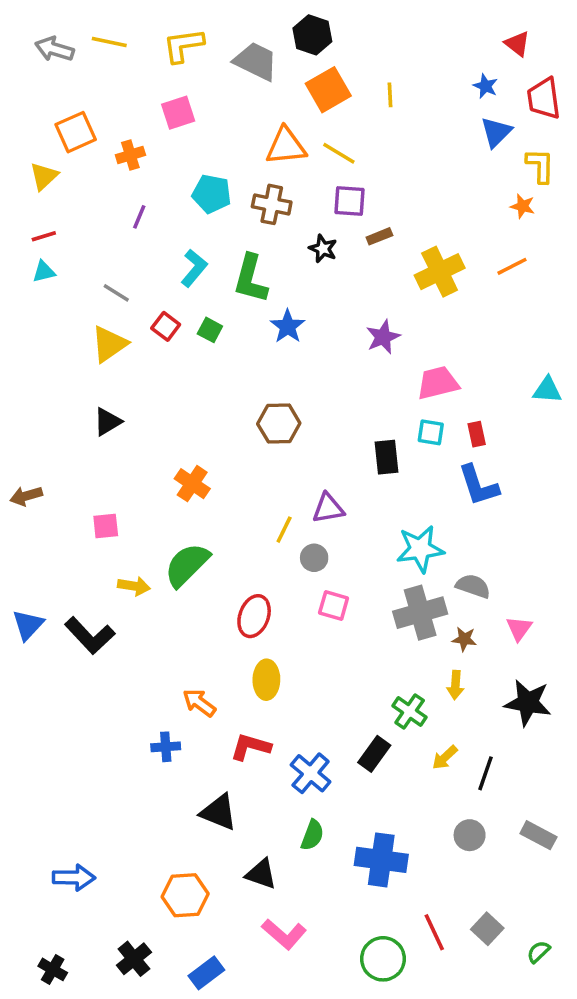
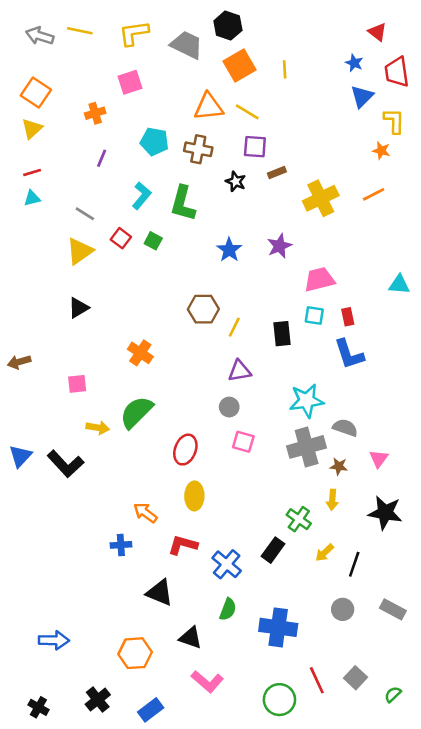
orange square: (76, 132) -> (36, 93), moved, turned -32
blue star: (288, 326) -> (229, 250), moved
yellow line: (284, 530) -> (234, 327), moved

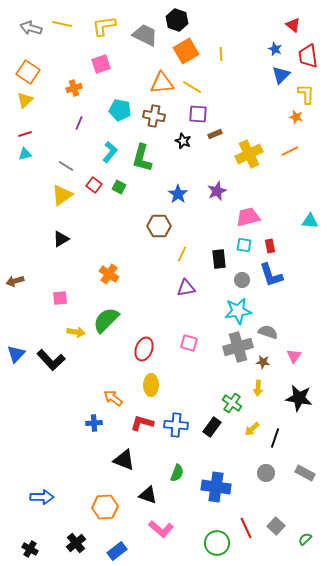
brown hexagon: (203, 309) -> (159, 226), moved
gray circle: (229, 407) -> (242, 280), moved
blue cross: (227, 564) -> (176, 425), moved, turned -35

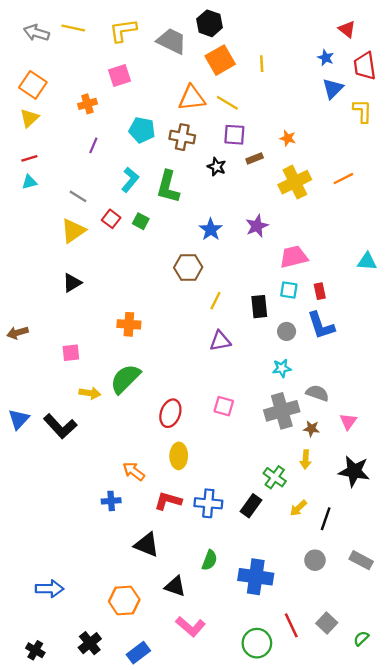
orange star: (296, 117) -> (288, 138), moved
orange cross: (109, 274) -> (129, 324), turned -30
cyan star: (238, 311) -> (282, 368), size x0.6

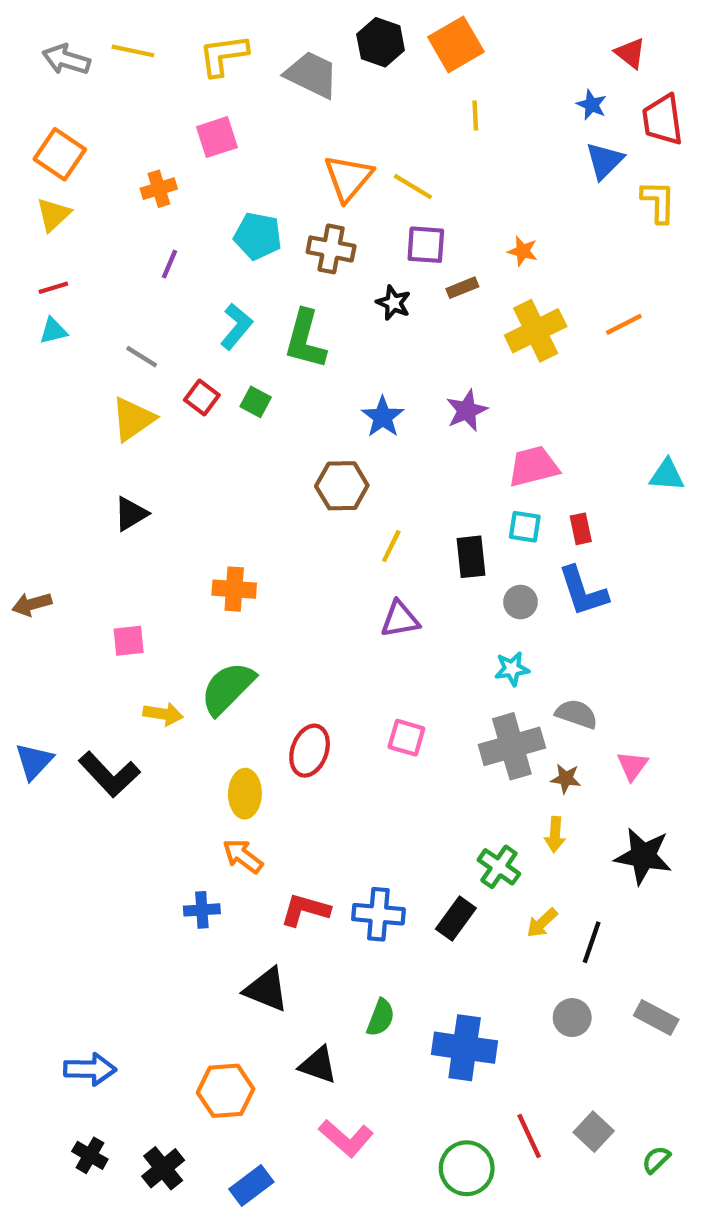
orange square: (220, 60) -> (456, 44), moved
orange triangle: (192, 98) -> (348, 178), turned -44
yellow ellipse: (179, 456) -> (245, 794), moved
black cross: (35, 650) -> (90, 1155), moved

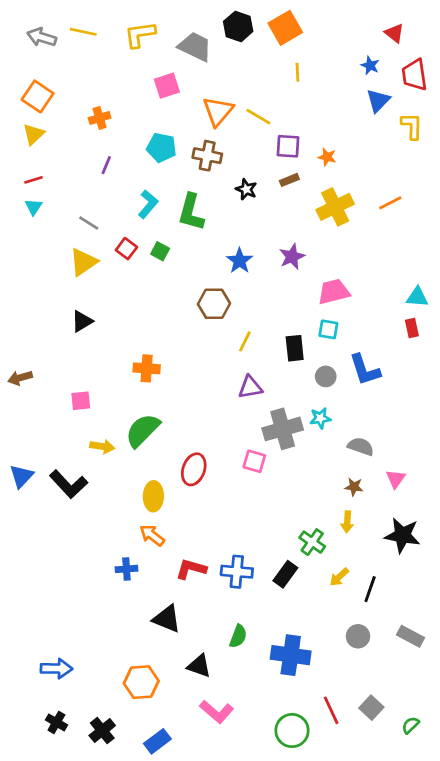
pink square: (217, 137) -> (167, 86), moved
purple square: (426, 245) -> (288, 146), moved
cyan triangle: (53, 331) -> (34, 207), turned -42
red rectangle: (581, 529) -> (412, 328), moved
gray cross: (512, 746) -> (283, 429), moved

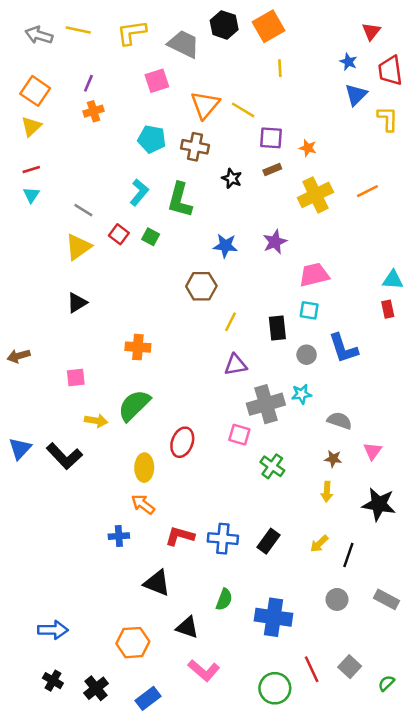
red triangle: (394, 33) -> (371, 31), turned 30
purple line: (106, 165) -> (88, 83), moved
blue star: (240, 261) -> (225, 246), turned -30
green cross: (312, 542) -> (272, 466), moved

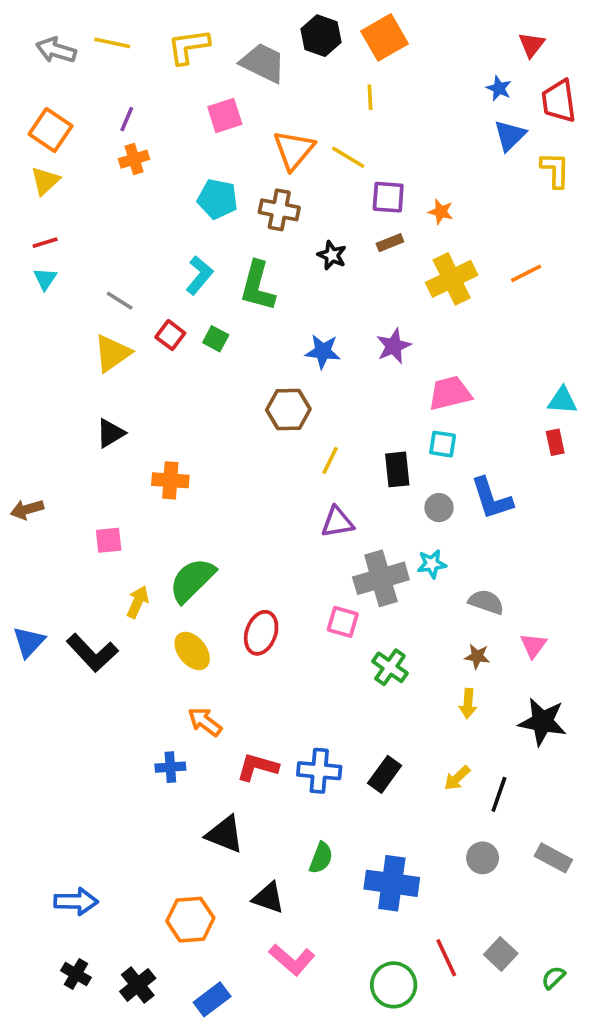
yellow line: (280, 68) -> (370, 97), moved
orange cross: (138, 347) -> (170, 480), moved
yellow arrow: (96, 421) -> (138, 602), turned -75
yellow ellipse: (144, 468) -> (192, 651), moved, turned -40

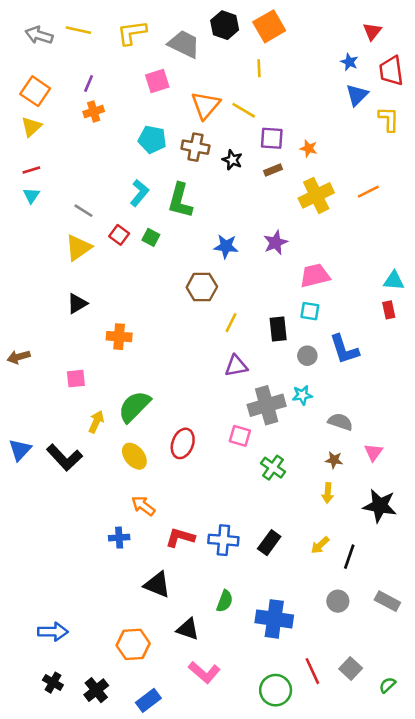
black star: (332, 255) -> (232, 160), moved

